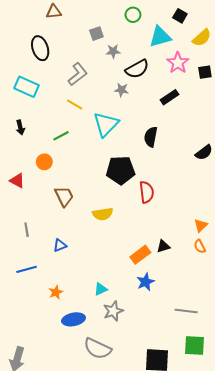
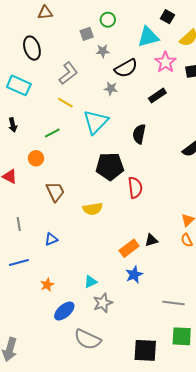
green circle: (133, 15) -> (108, 20), moved
blue ellipse: (74, 319) -> (64, 311), turned -30

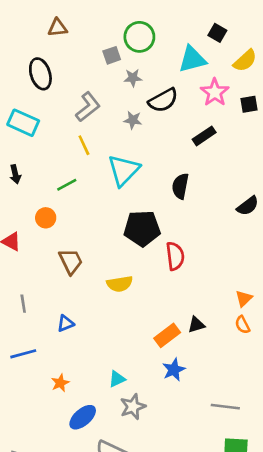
green circle: (108, 20) -> (139, 37), size x1.5
gray star: (111, 88) -> (133, 120), moved
yellow line: (65, 103) -> (84, 145), turned 35

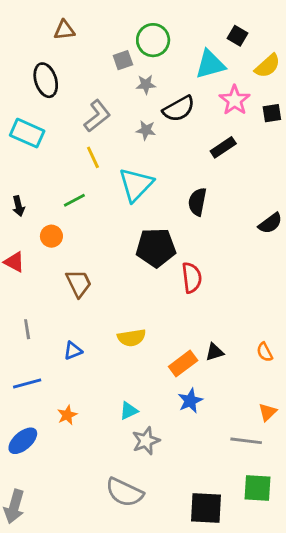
black arrow: (15, 174) -> (19, 206), moved
yellow semicircle: (120, 284) -> (132, 338), moved
orange triangle: (244, 298) -> (268, 412), moved
blue ellipse: (83, 417) -> (23, 441), moved

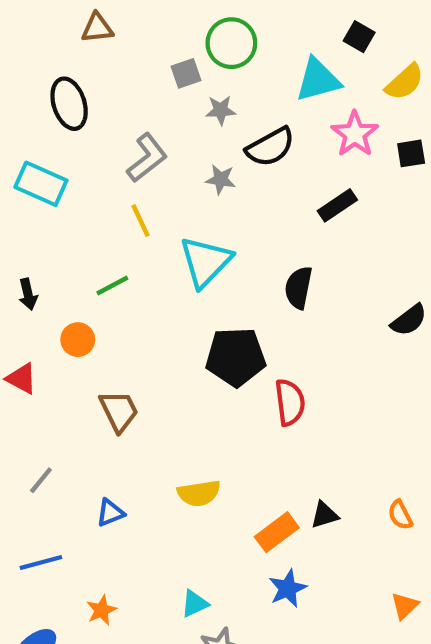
gray line: (27, 329) -> (41, 480), turned 48

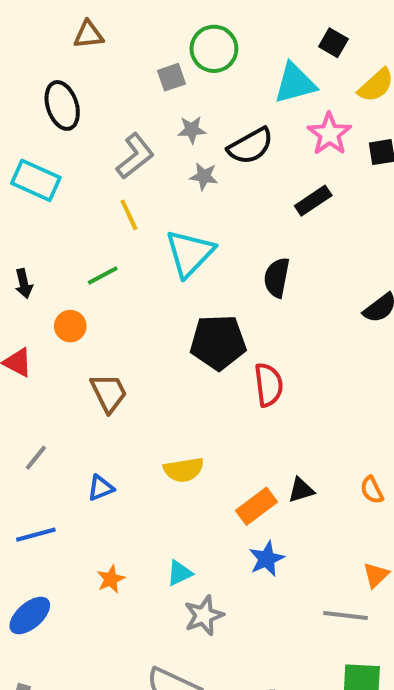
gray star: (221, 110) -> (192, 130), moved
orange star: (102, 610) -> (111, 579), moved

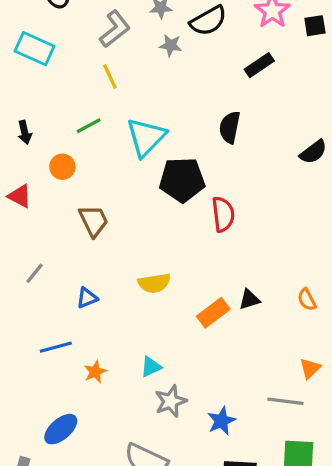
cyan triangle: (190, 253) -> (146, 137), moved
blue line: (36, 535) -> (56, 347), moved
blue star: (267, 559) -> (221, 421), moved
blue ellipse: (30, 616) -> (61, 429), moved

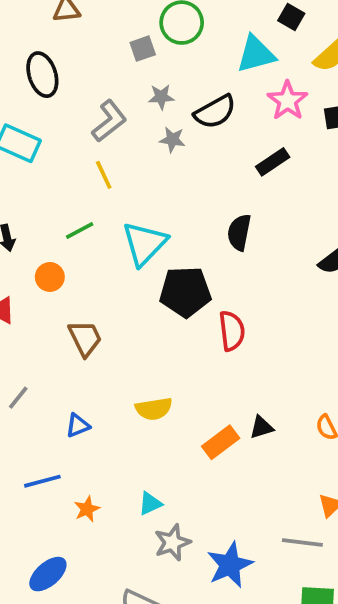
blue star: (221, 421) -> (230, 565), size x1.4

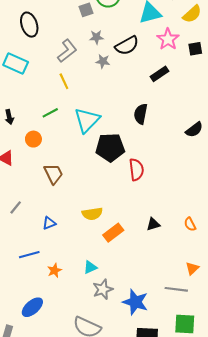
orange rectangle: (221, 442) -> (113, 233), moved
blue star: (230, 565) -> (135, 302), turned -30

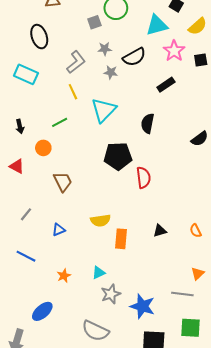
cyan triangle: (87, 120) -> (104, 110), moved
orange rectangle: (113, 233) -> (121, 239), turned -48
blue line: (29, 255) -> (26, 256), moved, turned 42

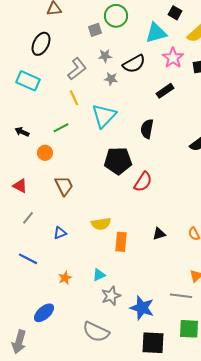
black ellipse: (39, 37) -> (41, 44), turned 45
black arrow: (20, 126) -> (22, 132), turned 128
red triangle: (17, 166) -> (20, 186), moved
red semicircle: (143, 178) -> (143, 182), turned 40

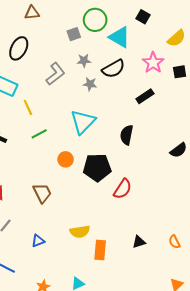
black square: (175, 13) -> (143, 17), moved
cyan triangle: (156, 33) -> (120, 37), moved, turned 45
yellow line: (74, 98) -> (28, 107), moved
orange circle: (45, 153) -> (66, 159), moved

